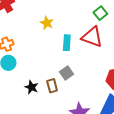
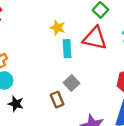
yellow star: (47, 23) -> (58, 28), moved
black star: (31, 87) -> (16, 104), moved

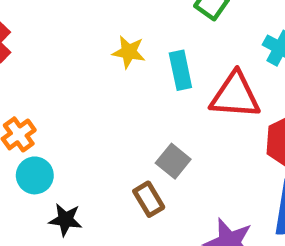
red triangle: (95, 38) -> (235, 95), moved
cyan rectangle: (67, 49) -> (180, 70), moved

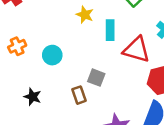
gray square: (173, 161) -> (96, 78), turned -30
cyan circle: (35, 175) -> (52, 55), moved

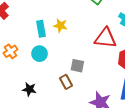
yellow star: (85, 15) -> (60, 26), moved
cyan rectangle: (110, 30) -> (41, 29), moved

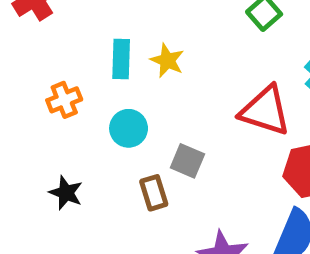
orange cross: (10, 51) -> (64, 100), moved
cyan circle: (40, 54) -> (129, 128), moved

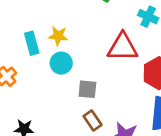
cyan circle: (129, 128) -> (61, 63), moved
brown rectangle: (154, 193) -> (93, 120), moved

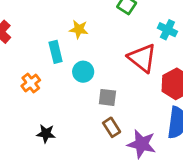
yellow star: (58, 36) -> (79, 29), moved
red triangle: (123, 47) -> (142, 58), turned 36

